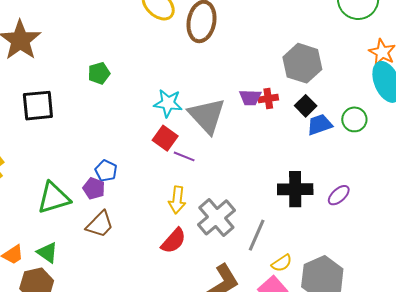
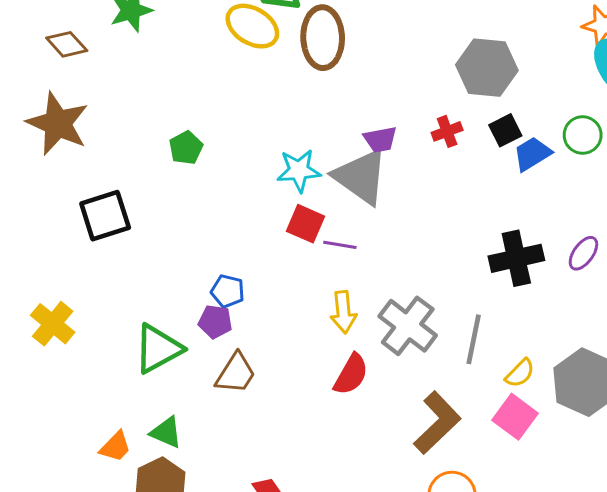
purple trapezoid: (250, 98) -> (380, 140), moved
black square: (306, 106) -> (505, 130), turned 30

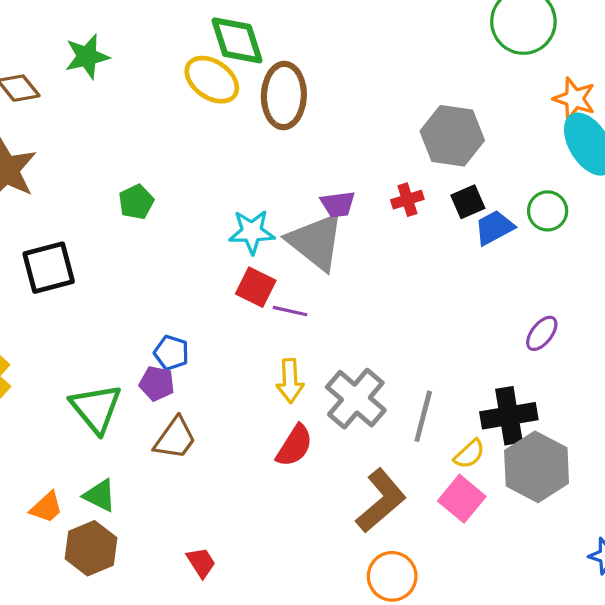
black cross: (516, 258) -> (509, 416), moved
green triangle: (158, 349) -> (96, 408), turned -44

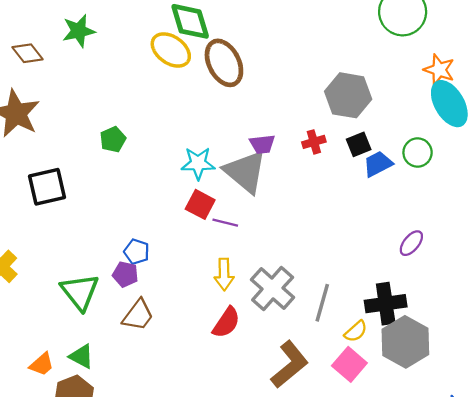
brown ellipse: (284, 96) -> (224, 63), turned -30

